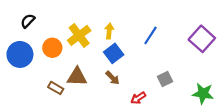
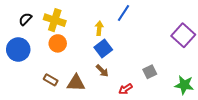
yellow cross: (79, 35) -> (55, 20), moved, turned -35
blue line: (151, 35) -> (123, 13), moved
orange circle: (52, 48) -> (58, 43), moved
brown triangle: (77, 77) -> (76, 83), moved

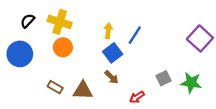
blue line: (123, 13) -> (135, 35), moved
green star: (184, 85) -> (191, 83), moved

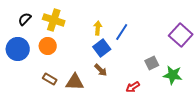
orange circle: (63, 47) -> (48, 46), moved
gray square: (163, 78) -> (152, 63), moved
red arrow: (137, 97) -> (133, 87), moved

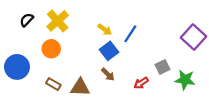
yellow cross: (54, 20) -> (58, 21), turned 30
yellow arrow: (98, 28) -> (105, 29), turned 120
blue circle: (18, 49) -> (17, 67), moved
red arrow: (133, 87) -> (141, 83), moved

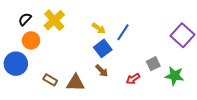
orange circle: (51, 49) -> (31, 40), moved

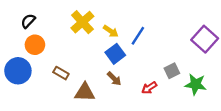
yellow cross: (54, 20) -> (82, 22), moved
brown rectangle: (50, 80) -> (61, 73), moved

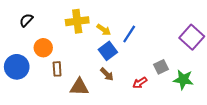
yellow cross: (82, 22) -> (77, 21), turned 35
orange circle: (35, 45) -> (43, 48), moved
brown rectangle: (61, 73) -> (57, 69), turned 56

